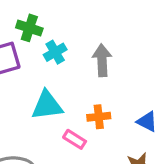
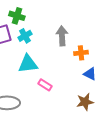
cyan cross: (55, 52) -> (25, 36), moved
orange cross: (99, 117) -> (81, 53), moved

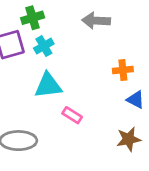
green cross: (17, 16) -> (33, 18), turned -35
gray arrow: (62, 36) -> (96, 21), moved, turned -84

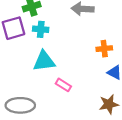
cyan cross: (44, 46) -> (41, 29), turned 35

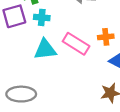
pink rectangle: (63, 85) -> (76, 44), moved, size x1.6

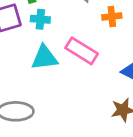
orange cross: (106, 37) -> (112, 16), moved

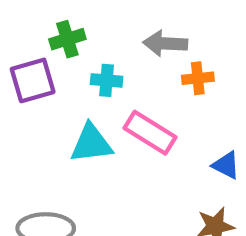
cyan cross: (40, 19) -> (107, 80), moved

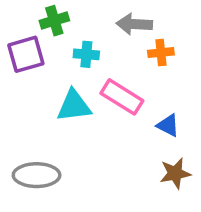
blue triangle: (226, 165) -> (168, 125), moved

